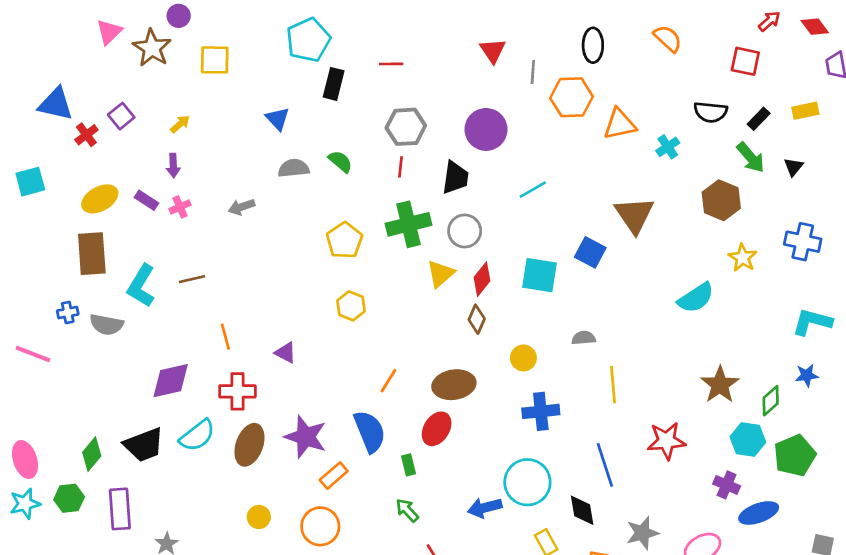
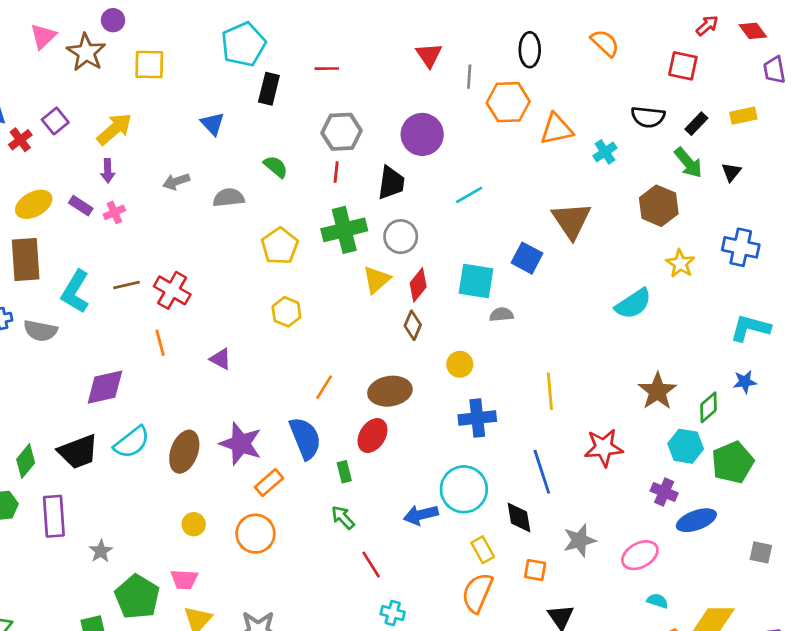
yellow arrow: (180, 124) -> (114, 129), size x1.8
gray semicircle: (294, 168) -> (229, 198), moved
gray arrow: (241, 207) -> (176, 181), moved
gray semicircle: (584, 338) -> (501, 315), moved
red cross: (237, 391) -> (172, 290), moved, turned 30

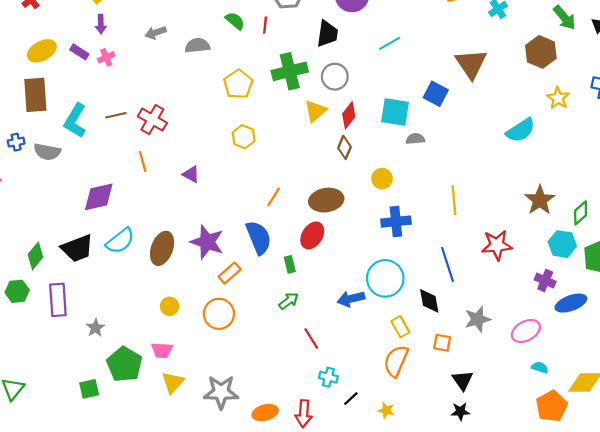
red line: (336, 172) -> (265, 25), moved
green arrow: (343, 518) -> (289, 301), turned 96

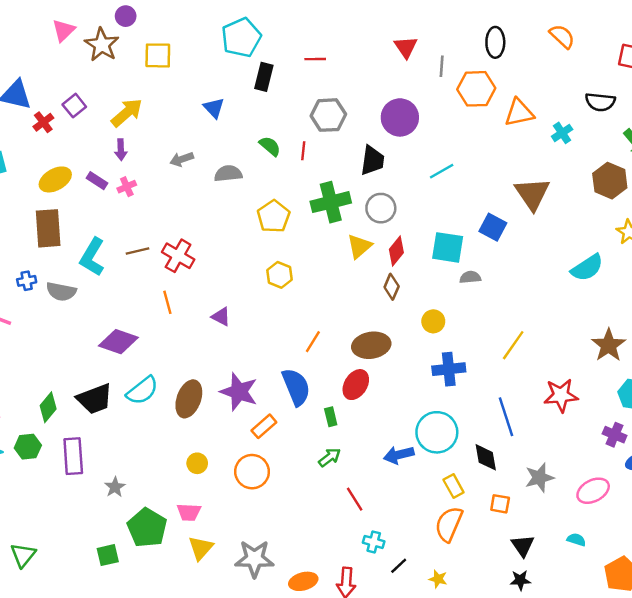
purple diamond: (99, 197) -> (118, 342), turned 32
yellow line: (454, 200) -> (513, 345), turned 40
cyan semicircle: (540, 367) -> (576, 540), moved

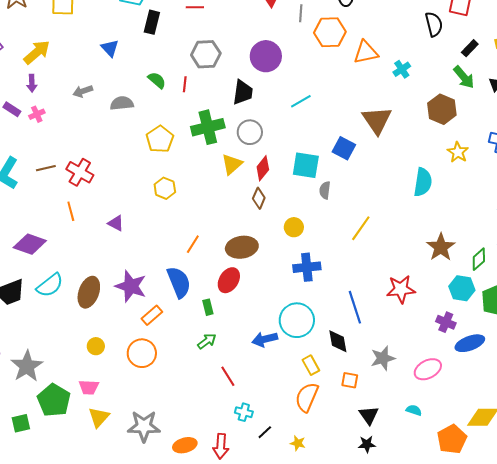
black semicircle: (600, 102) -> (434, 24), moved, turned -110
cyan semicircle: (587, 268) -> (423, 182), turned -48
gray semicircle: (470, 277) -> (325, 190), turned -78
yellow line: (513, 345) -> (361, 228), moved
gray star: (115, 487) -> (27, 366), size x1.8

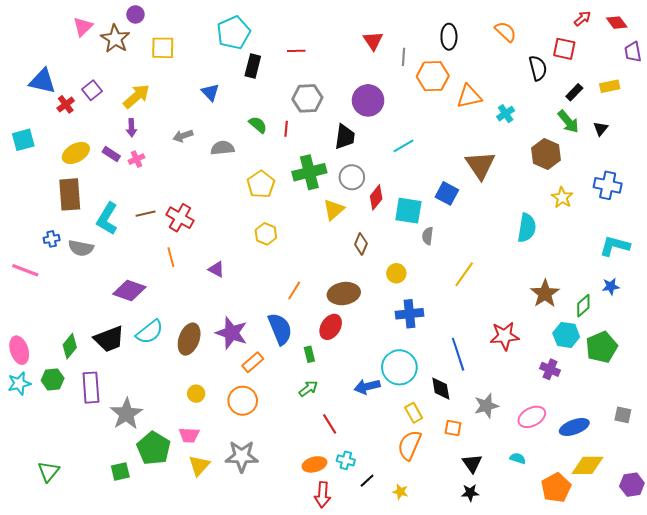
red diamond: (263, 168) -> (376, 197), moved
blue ellipse: (470, 343) -> (574, 427), moved
gray star: (144, 426) -> (242, 456), moved
orange ellipse: (185, 445) -> (314, 464), moved

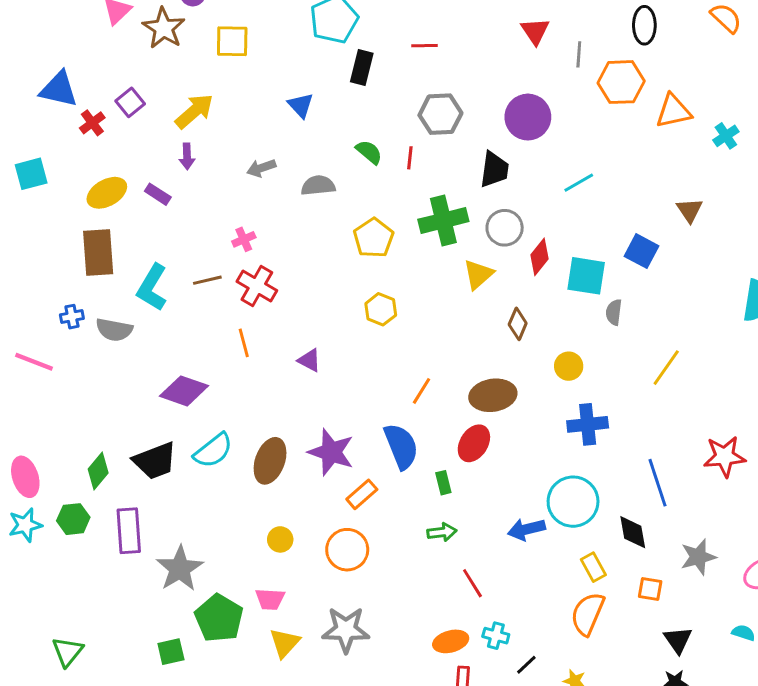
pink cross: (136, 159) -> (244, 239), moved
brown triangle: (480, 165) -> (690, 210), size x0.6
green arrow: (308, 389) -> (442, 532), turned 30

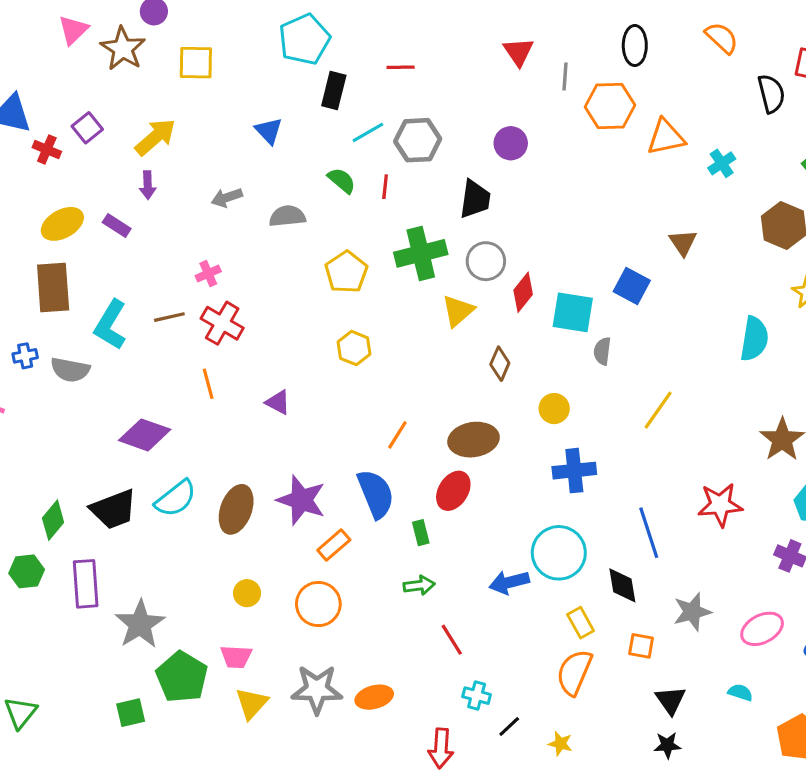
purple circle: (528, 117) -> (511, 143), size x0.7
red cross: (92, 123) -> (47, 149), turned -30
cyan line: (579, 183) -> (368, 132), moved
orange ellipse: (451, 641) -> (374, 697), moved

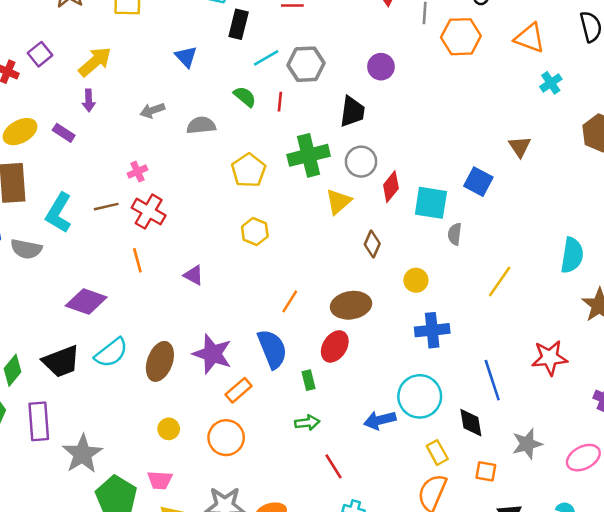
orange triangle: (666, 137) -> (530, 38), moved, turned 32
cyan semicircle: (754, 339) -> (572, 255), moved

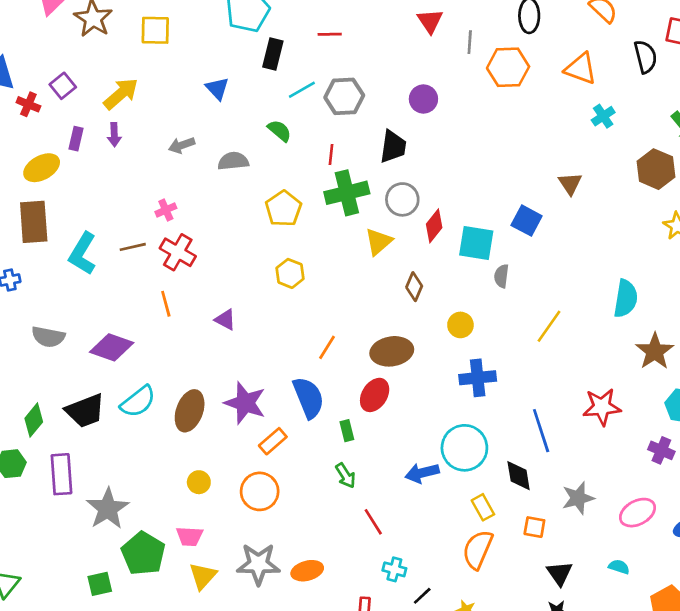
red line: (280, 102) -> (331, 154), moved
purple rectangle: (64, 133) -> (76, 139), moved, turned 70
gray semicircle: (26, 249) -> (48, 337), moved
green arrow: (307, 423) -> (346, 476), turned 65

